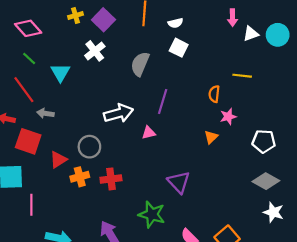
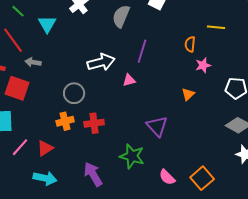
orange triangle: (211, 137) -> (188, 94), moved
red triangle: (58, 160) -> (45, 148), moved
pink line: (31, 205) -> (20, 147), turned 42

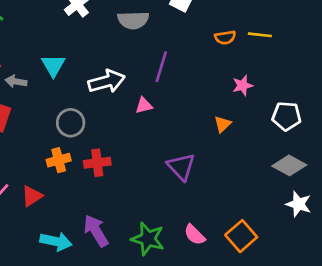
gray semicircle: (121, 16) -> (133, 20), turned -115
cyan triangle: (47, 24) -> (53, 65), moved
orange semicircle: (190, 44) -> (225, 37), moved, turned -105
green star: (132, 156) -> (148, 239), moved
cyan arrow: (45, 178) -> (56, 241), moved

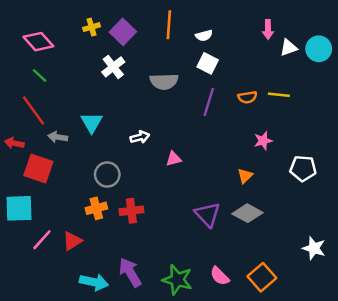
purple line: (161, 67) -> (209, 102), moved
white arrow: (107, 81) -> (140, 137), size x0.6
gray diamond: (289, 165) -> (247, 213), moved

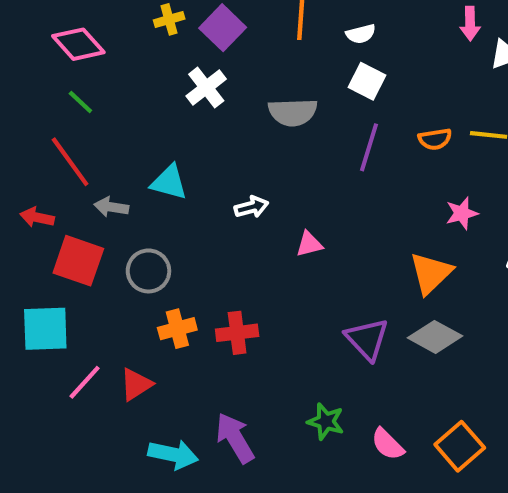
cyan triangle: (92, 123) -> (169, 182), turned -45
gray circle: (107, 175) -> (148, 271), moved
orange triangle: (245, 176) -> (431, 273), size x1.6
green star: (177, 280) -> (326, 421), moved, size x0.7

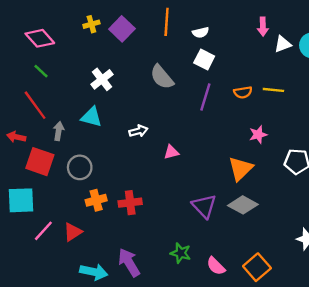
white cross: (206, 87) -> (102, 79), moved
gray semicircle: (293, 112) -> (162, 77), turned 52
gray arrow: (111, 207) -> (59, 131), turned 90

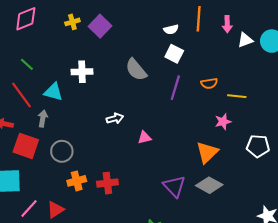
orange line: (167, 22) -> (199, 19), moved
pink diamond: (40, 38) -> (26, 19), moved, turned -70
white cross: (102, 79) -> (82, 72), turned 36
yellow line: (273, 90) -> (237, 96), moved
cyan triangle: (91, 117) -> (53, 92), moved

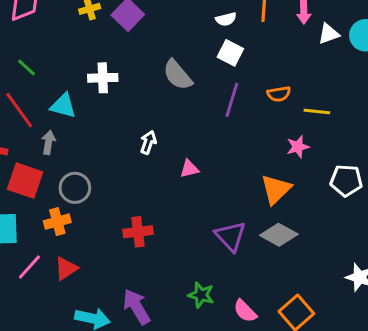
white arrow: (115, 118) -> (148, 142), turned -56
orange cross: (77, 181) -> (57, 222), moved

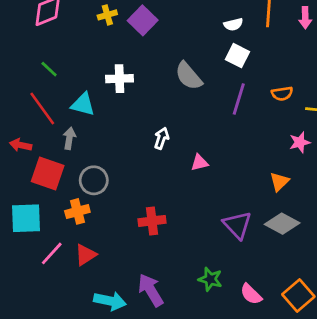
orange triangle: (276, 189) -> (279, 182), size x0.7

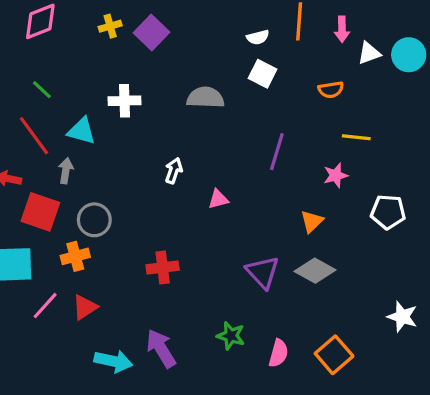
gray semicircle: (189, 76) -> (205, 98), turned 132
orange semicircle: (282, 94) -> (331, 90), moved
purple line: (239, 99) -> (277, 152), moved
pink semicircle: (251, 294) -> (278, 353), turned -120

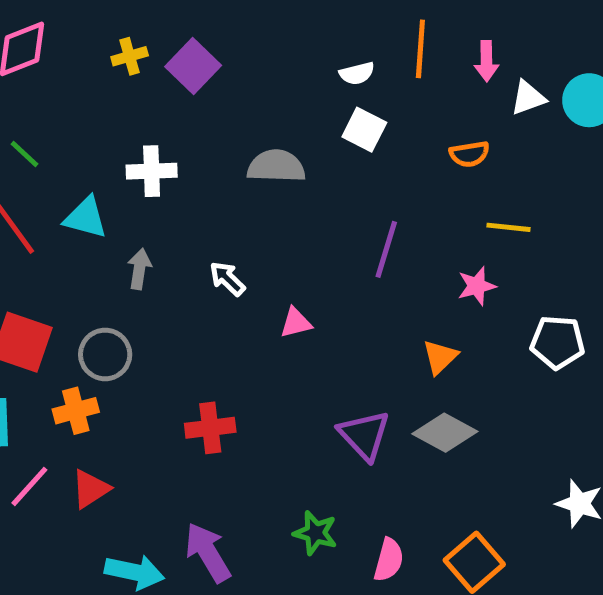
gray arrow: (66, 171) -> (139, 269), moved
white arrow: (174, 171) -> (227, 279), turned -65

